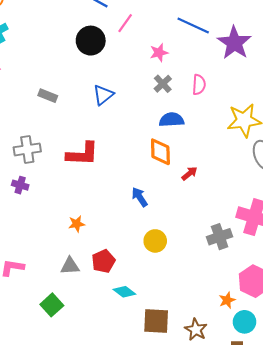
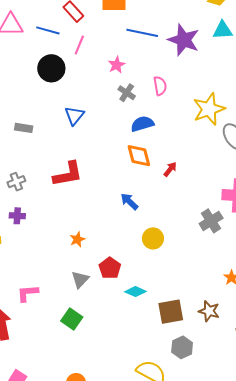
gray cross: (27, 149) -> (16, 182), size x0.7
gray triangle: (70, 266) -> (80, 279), turned -30

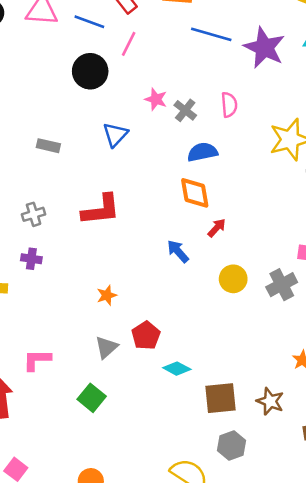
pink star: (117, 65) -> (156, 99), moved, turned -30
red arrow: (170, 169) -> (217, 228), moved
yellow circle: (153, 238) -> (233, 279), moved

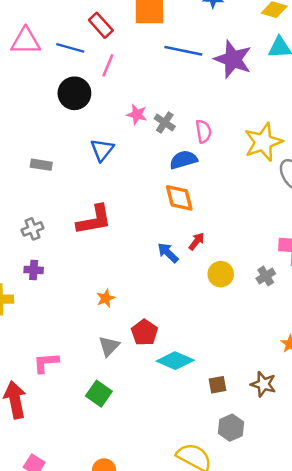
pink semicircle: (229, 105) -> (204, 131), moved
red arrow: (217, 228) -> (197, 241), moved
gray cross: (282, 285) -> (266, 276), size x0.7
cyan diamond: (177, 369) -> (175, 361), size x1.4
brown square: (220, 398) -> (217, 385), size x0.6

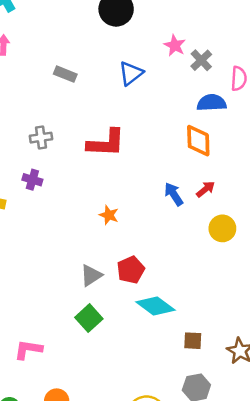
orange star: (106, 298) -> (109, 215), moved, turned 30
pink L-shape: (46, 363) -> (28, 349), moved
green square: (99, 394) -> (89, 318), moved

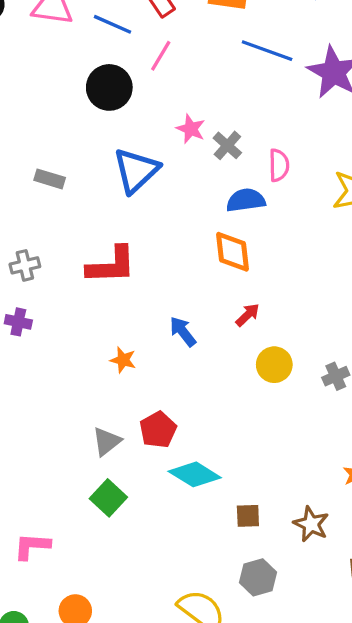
blue triangle: (131, 73) -> (136, 170), size x1.4
blue arrow: (174, 194) -> (183, 332), moved

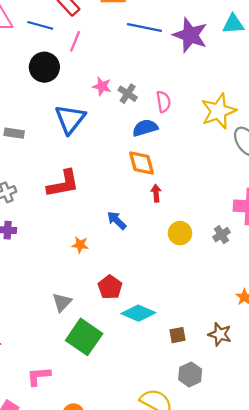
red arrow: (248, 315) -> (156, 193), moved, turned -42
gray triangle: (107, 441) -> (62, 302), moved
green square: (108, 498) -> (84, 337), size x1.5

